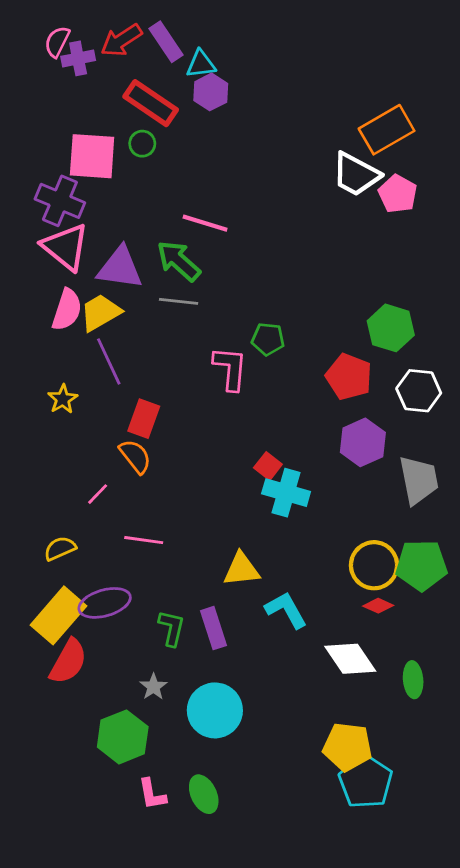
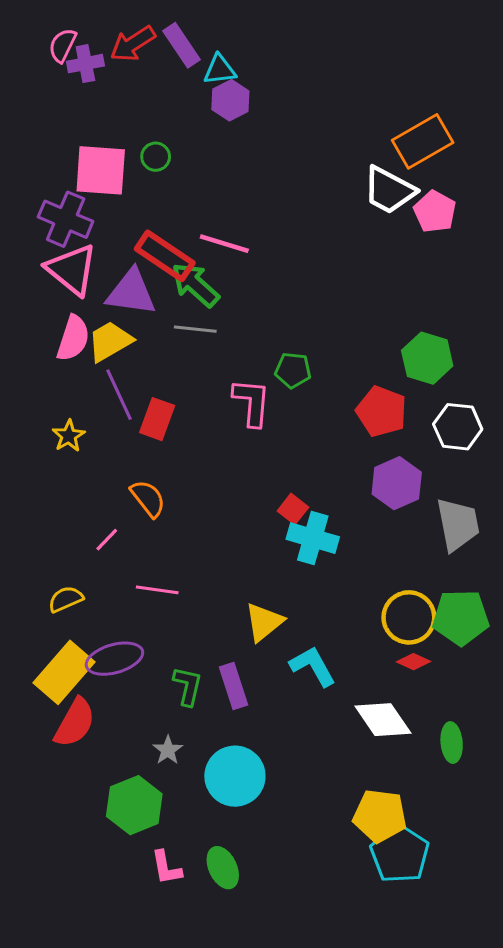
red rectangle: (151, 103) -> (165, 256), moved
red rectangle: (144, 419) -> (157, 419), moved
yellow triangle: (241, 569) -> (264, 622), turned -33

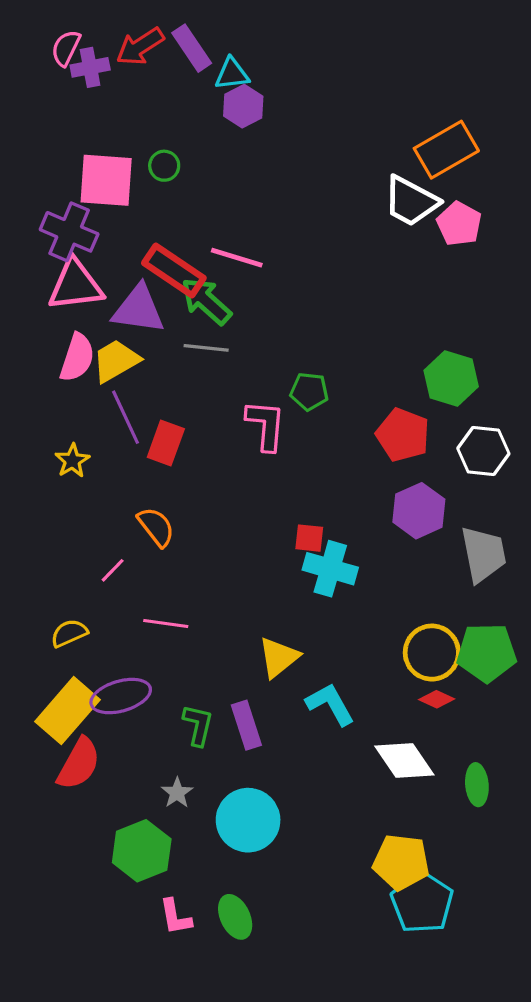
pink triangle: (72, 270) -> (76, 285), turned -46
red square: (293, 509) -> (309, 538), turned -32

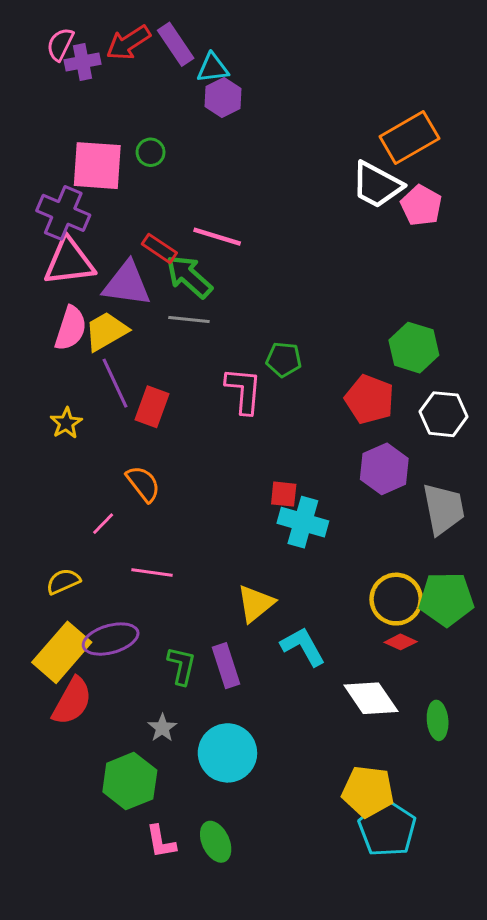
red rectangle: (174, 270) -> (159, 248), size x0.6

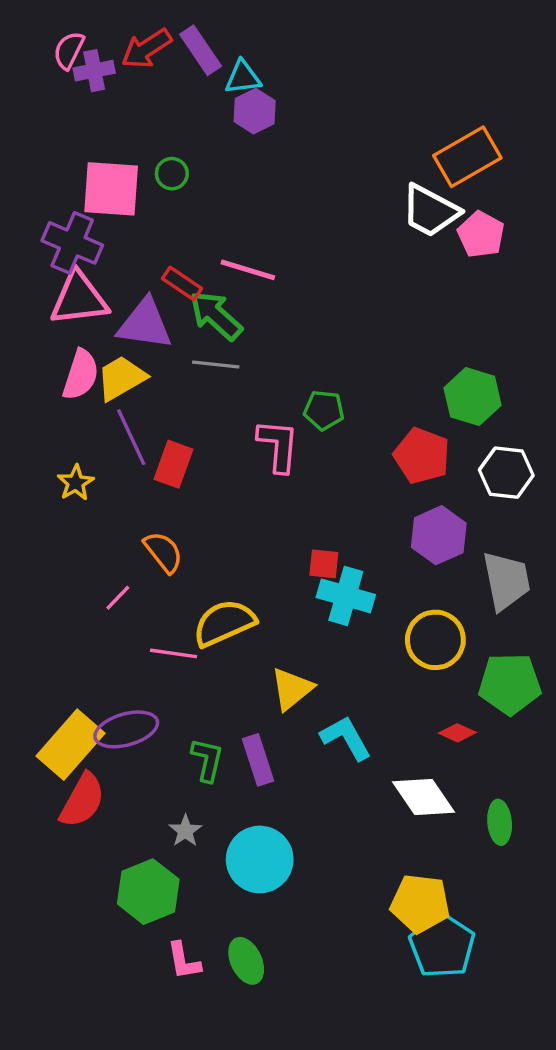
yellow semicircle: (63, 581) -> (224, 623), moved, size x1.6
yellow circle: (396, 599) -> (435, 640), moved

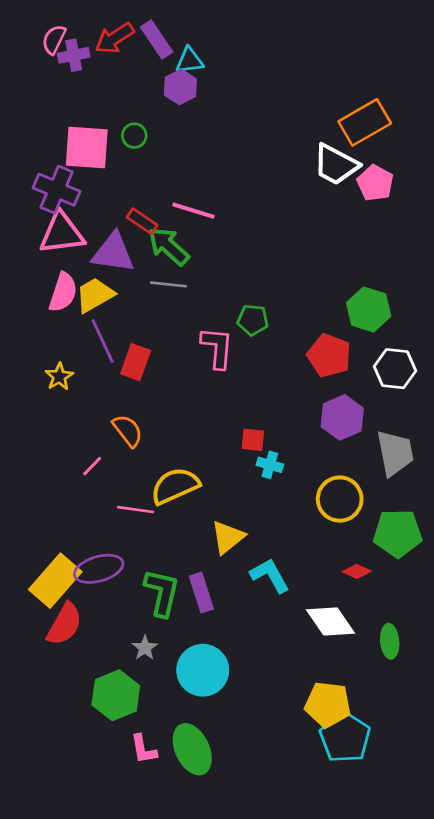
purple hexagon: (255, 111) -> (180, 87), moved
cyan cross: (346, 596) -> (270, 465), size x0.6
green L-shape: (207, 760) -> (162, 593), size x1.4
green ellipse: (246, 961) -> (192, 749), size x1.4

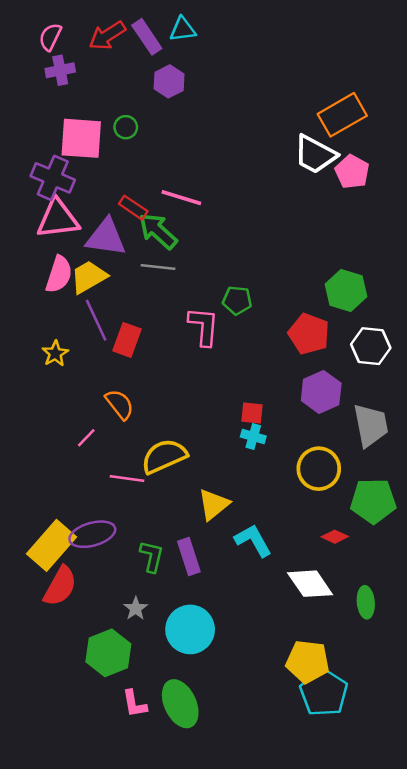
purple cross: (74, 55) -> (60, 70), moved
cyan triangle: (190, 61) -> (183, 29), moved
red square: (253, 440) -> (252, 413), moved
green L-shape: (162, 593) -> (152, 556), size x0.7

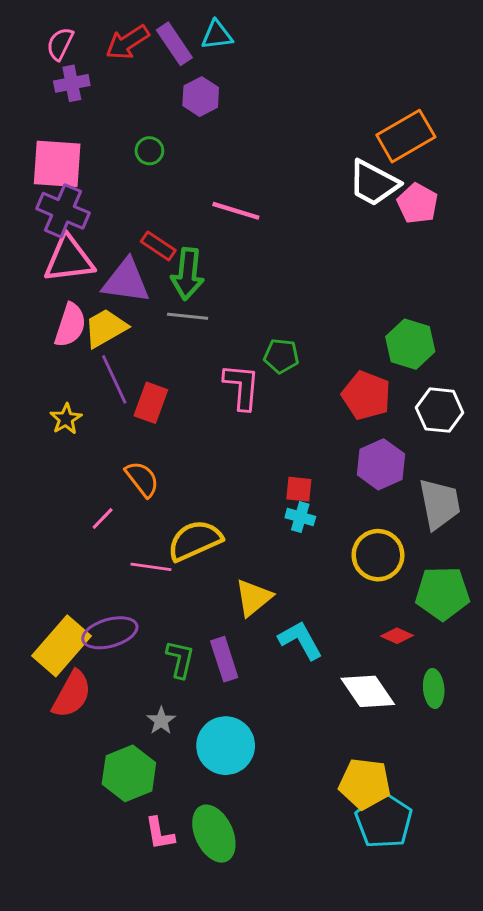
pink square: (81, 138) -> (57, 164), moved
pink line: (181, 198) -> (236, 211), moved
green arrow: (158, 231) -> (188, 274), turned -126
green ellipse: (366, 602) -> (434, 688), moved

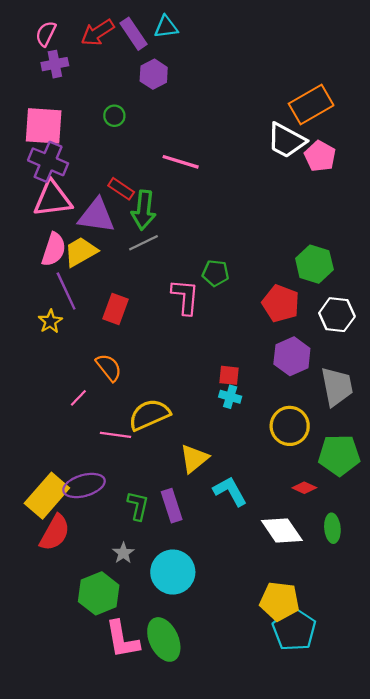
gray line: (188, 316) -> (144, 243), turned -32
purple line: (114, 379) -> (66, 291), moved
pink L-shape: (160, 834) -> (122, 639), size x1.5

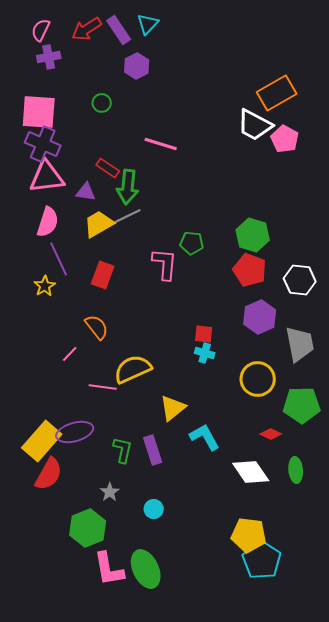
cyan triangle: (166, 27) -> (148, 24), turned -40
purple triangle: (96, 216) -> (86, 192), size x0.6
yellow trapezoid: (81, 252) -> (99, 224), moved
green hexagon: (314, 264) -> (253, 235), moved
cyan circle: (173, 572) -> (154, 509), size x0.5

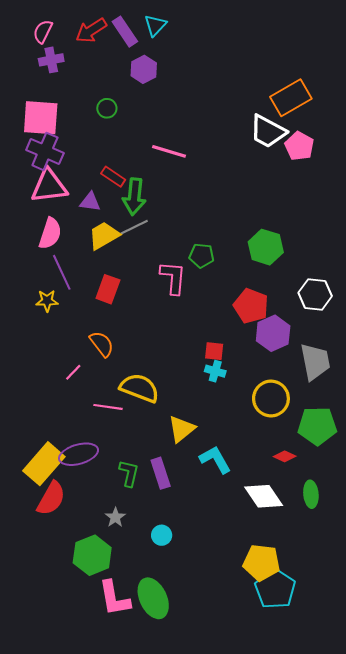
red pentagon: (250, 270) -> (251, 306), moved
yellow star: (45, 286) -> (47, 301), turned 30
yellow semicircle: (133, 369) -> (140, 388), turned 45

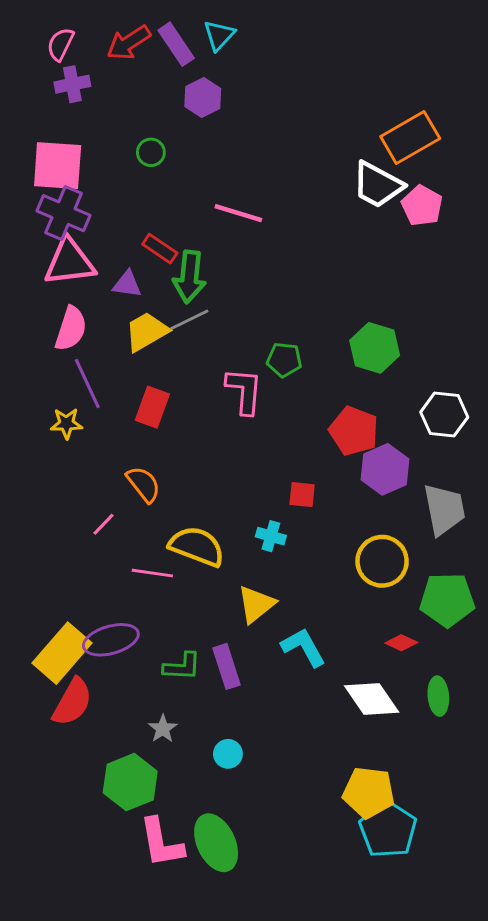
cyan cross: (215, 371) -> (271, 536), moved
green L-shape: (129, 473) -> (182, 666), turned 80

